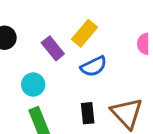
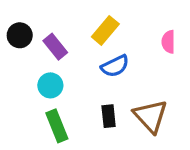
purple rectangle: (53, 48) -> (55, 47), moved

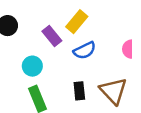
pink semicircle: (168, 42) -> (128, 49), moved
purple rectangle: (55, 47) -> (52, 36), moved

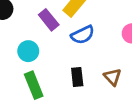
brown triangle: (113, 91) -> (113, 77), size x0.6

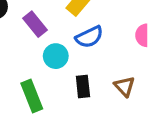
purple rectangle: (49, 20) -> (35, 24), moved
cyan circle: (28, 51) -> (56, 56), moved

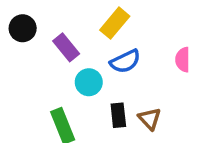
brown triangle: (124, 86) -> (150, 119), moved

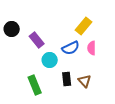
yellow rectangle: (115, 23) -> (84, 26), moved
pink semicircle: (183, 60) -> (92, 48), moved

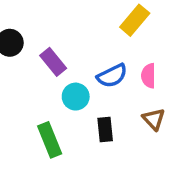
yellow rectangle: (84, 26) -> (135, 20), moved
brown triangle: (85, 81) -> (154, 119), moved

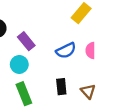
cyan circle: (76, 97) -> (19, 64), moved
brown triangle: (154, 119) -> (88, 91), moved

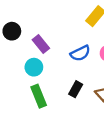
black rectangle: (61, 87) -> (76, 89), turned 35

